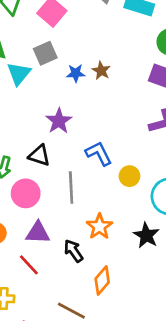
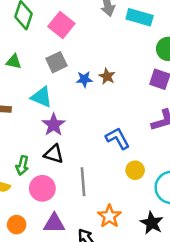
cyan triangle: (19, 74) -> (41, 97), moved, turned -45
purple star: (59, 121) -> (54, 125), moved
blue L-shape: (99, 153) -> (118, 138), moved

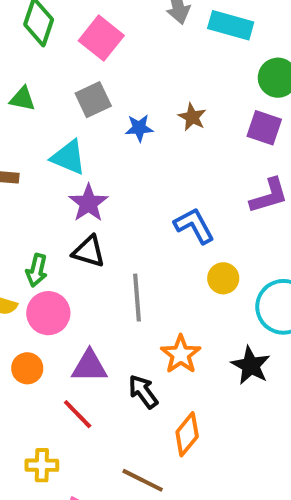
brown star: (107, 76) -> (192, 117), moved
pink circle: (42, 188) -> (48, 313), moved

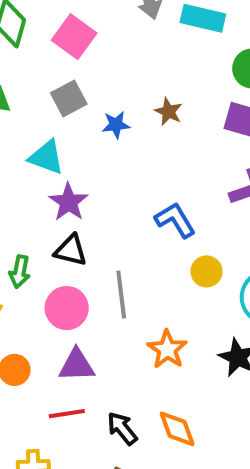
pink circle: (48, 313) -> (67, 308), moved
black arrow: (143, 392) -> (122, 428), moved
red line: (78, 414) -> (67, 414), turned -52
orange diamond: (187, 434) -> (177, 429), turned -57

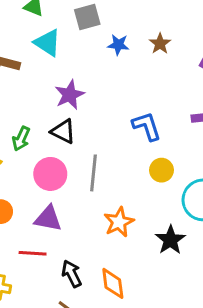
cyan triangle: (46, 157) -> (47, 43), moved

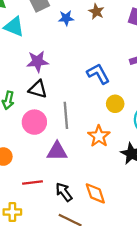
purple star: (70, 95) -> (37, 61), turned 30
purple triangle: (48, 219) -> (57, 151), moved
orange star: (119, 222) -> (99, 136), moved

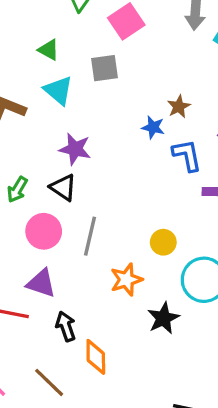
blue star: (66, 18) -> (153, 127), moved
blue L-shape: (98, 74) -> (187, 155), moved
purple triangle: (57, 151) -> (41, 283), moved
black arrow: (64, 192) -> (66, 326), moved

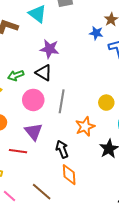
green arrow: (17, 189) -> (16, 75), turned 42
purple triangle: (41, 283) -> (34, 132), turned 36
black arrow: (66, 326) -> (62, 149), moved

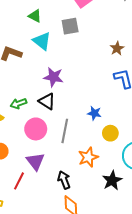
blue star: (96, 33) -> (94, 113), moved
red line: (18, 151) -> (19, 181), turned -72

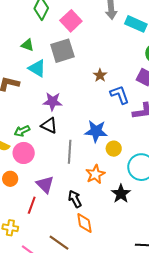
gray square: (70, 26) -> (62, 51), size x1.4
brown star: (117, 48) -> (100, 75), moved
blue star: (94, 113) -> (96, 131), size x1.6
pink circle: (36, 129) -> (24, 153), moved

